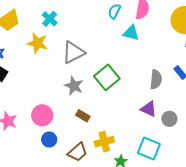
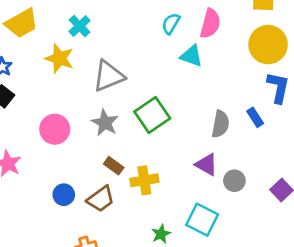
pink circle: (42, 115) -> (55, 129), moved
yellow cross: (104, 142) -> (144, 180), moved
brown trapezoid: (78, 152) -> (101, 199), moved

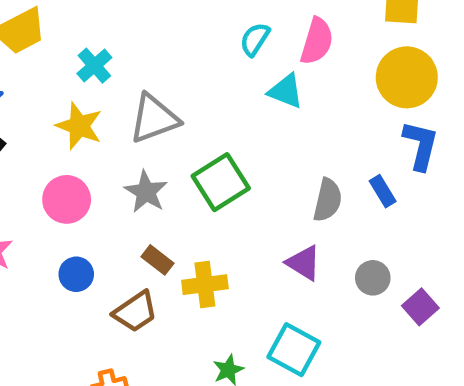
cyan cross: (80, 26) -> (94, 66), moved
yellow star: (59, 58) -> (79, 126), moved
gray circle: (234, 181) -> (373, 278), moved
blue circle: (64, 195) -> (76, 274), moved

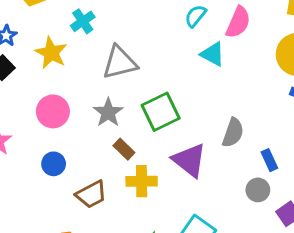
yellow star: (79, 126) -> (51, 53), moved
blue rectangle: (383, 191) -> (269, 160), moved
brown rectangle: (157, 260) -> (124, 149), moved
purple triangle: (304, 263) -> (189, 160), moved, size x1.4

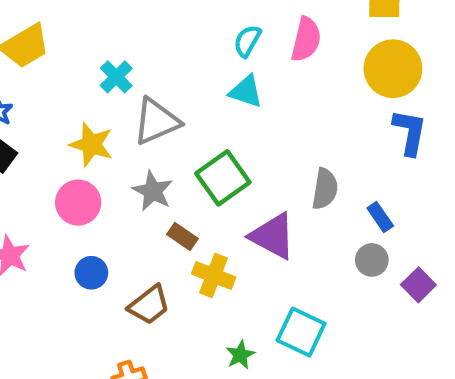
cyan cross: (83, 21) -> (116, 77), moved
yellow star: (51, 53) -> (91, 145), moved
cyan triangle: (213, 54) -> (246, 92), moved
yellow cross: (142, 181) -> (214, 275), turned 32

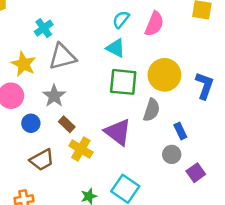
yellow circle: (393, 69) -> (164, 75), moved
green square: (223, 178) -> (123, 82), moved, turned 32
blue circle: (91, 273) -> (31, 123), moved

